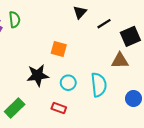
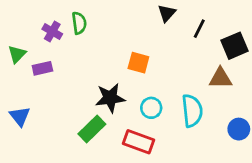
black line: (104, 24) -> (199, 29), turned -32
green rectangle: (15, 108) -> (92, 129), moved
red rectangle: (59, 108) -> (138, 142), size x1.5

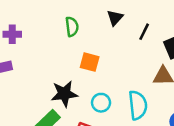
green semicircle: (79, 23) -> (72, 27), moved
purple cross: (52, 32) -> (12, 34), turned -30

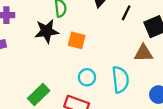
black star: (64, 94) -> (47, 31), moved

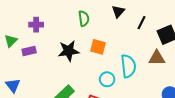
black star: (47, 31) -> (69, 51), moved
cyan semicircle: (120, 80) -> (128, 66), moved

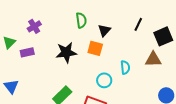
black triangle: (118, 11) -> (104, 30), moved
purple cross: (36, 25) -> (34, 26), turned -32
cyan semicircle: (128, 66) -> (125, 67), size x0.6

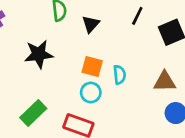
orange square: (95, 48) -> (92, 66), moved
brown triangle: (153, 59) -> (165, 82), moved

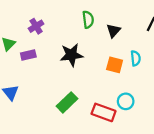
cyan semicircle: (120, 75) -> (136, 58), moved
cyan circle: (91, 93) -> (126, 101), moved

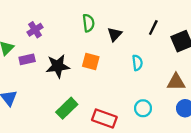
black star: (71, 55) -> (58, 66), moved
orange square: (115, 65) -> (91, 62), moved
cyan circle: (126, 101) -> (143, 108), moved

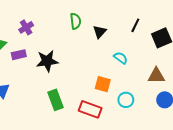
orange square: (91, 62) -> (103, 84), moved
cyan semicircle: (137, 63) -> (121, 58), turned -48
green rectangle: (67, 108) -> (56, 100), turned -66

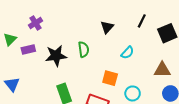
green semicircle: (75, 21) -> (84, 50), moved
cyan semicircle: (121, 58) -> (127, 53), turned 96

